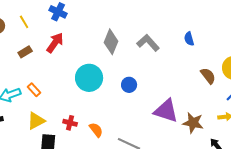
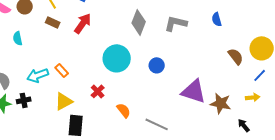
gray L-shape: (148, 43) -> (176, 23), turned -35
brown rectangle: (25, 52) -> (53, 22), moved, turned 56
red cross: (70, 123) -> (98, 91), moved, turned 32

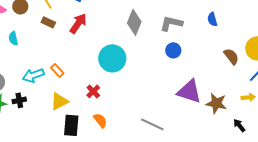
blue circle: (157, 65) -> (173, 50), moved
orange semicircle: (124, 110) -> (100, 120), moved

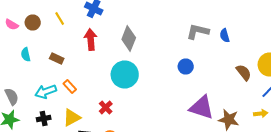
brown rectangle: (48, 22) -> (57, 58), moved
gray diamond: (134, 22) -> (129, 38), moved
red arrow: (78, 23) -> (91, 40), turned -40
gray L-shape: (171, 23) -> (198, 32), moved
black cross: (19, 100) -> (44, 118), moved

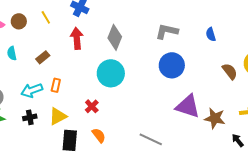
gray L-shape: (198, 32) -> (167, 31), moved
brown rectangle: (57, 58) -> (43, 57), turned -64
blue circle: (186, 66) -> (172, 65), size x1.6
orange rectangle: (70, 86) -> (56, 85), turned 56

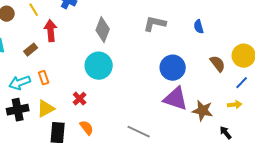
red arrow: (77, 38) -> (51, 31), moved
blue circle: (172, 65) -> (173, 68), moved
orange rectangle: (56, 85) -> (44, 78), turned -32
black cross: (30, 117) -> (18, 110), size x1.5

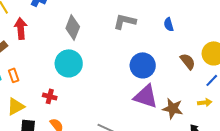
red cross: (80, 99) -> (50, 96), turned -32

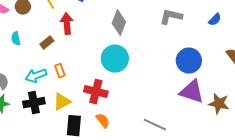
blue semicircle: (169, 24) -> (215, 20), turned -120
red cross: (50, 96) -> (96, 92), size x1.6

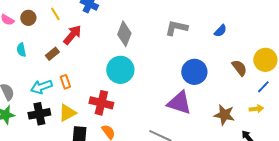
red arrow: (67, 24) -> (72, 35), turned 45
purple triangle: (192, 92) -> (179, 103), moved

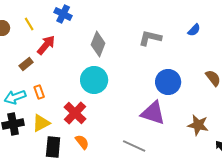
blue semicircle: (220, 31) -> (194, 30), moved
red cross: (101, 103) -> (75, 113), turned 30

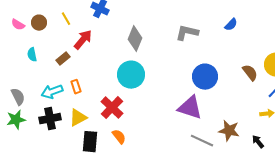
brown star: (198, 125) -> (229, 131), moved
gray line: (134, 146) -> (202, 141), moved

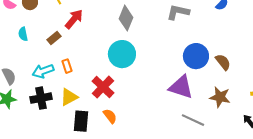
brown semicircle: (250, 73) -> (223, 62), moved
brown star: (229, 131) -> (220, 97), moved

